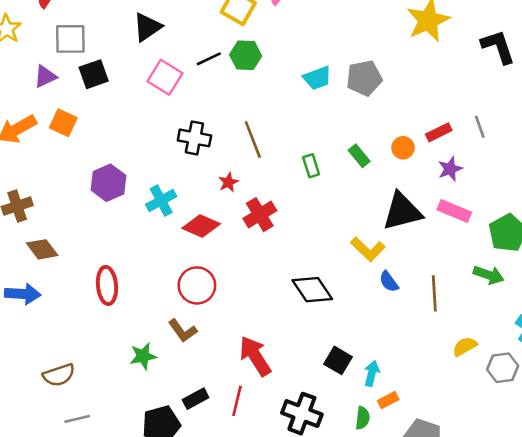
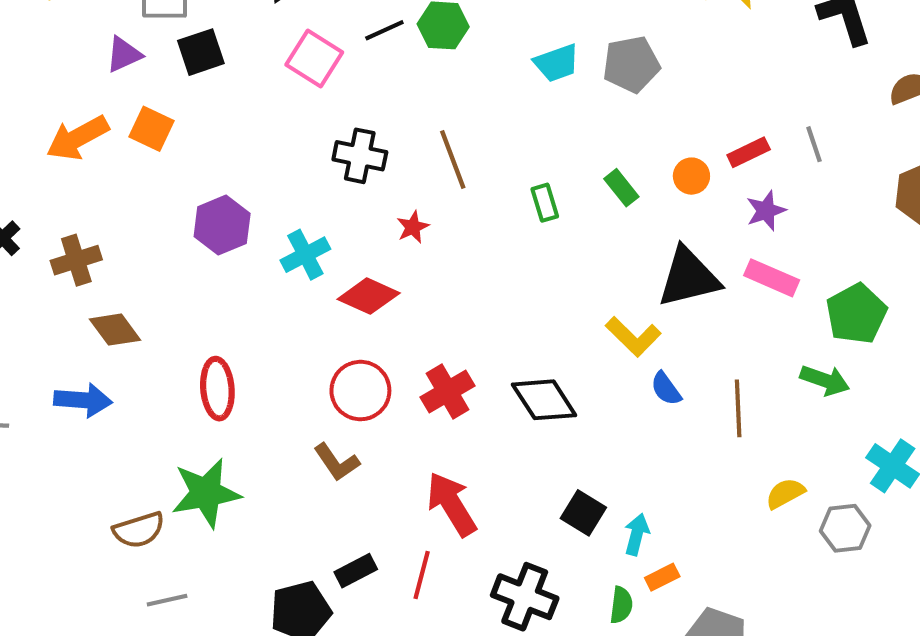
red cross: (260, 215) -> (448, 391), moved
green star: (143, 356) -> (206, 493), moved, size x1.6

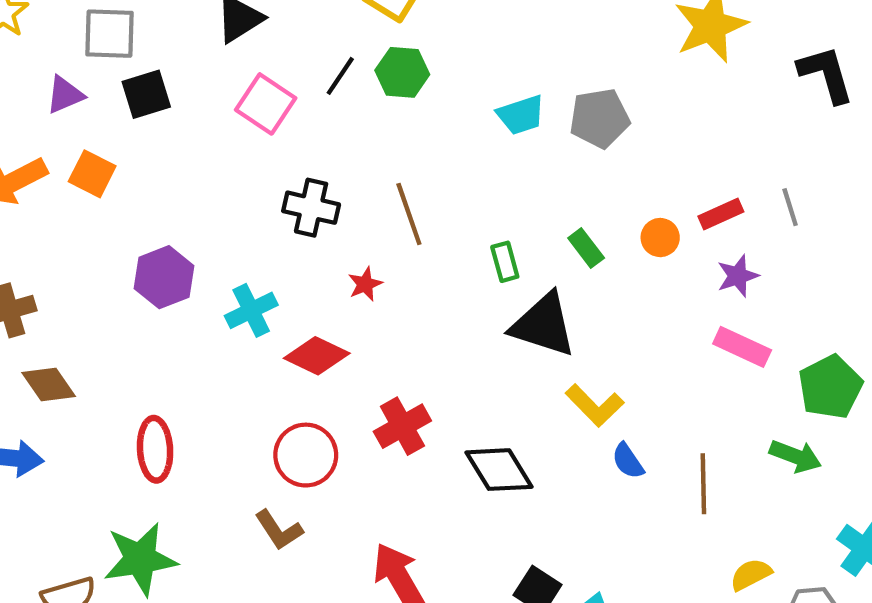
black line: (384, 30) -> (340, 76), turned -33
black triangle: (689, 277) -> (543, 325), moved, turned 30
red cross: (448, 391) -> (402, 426), moved

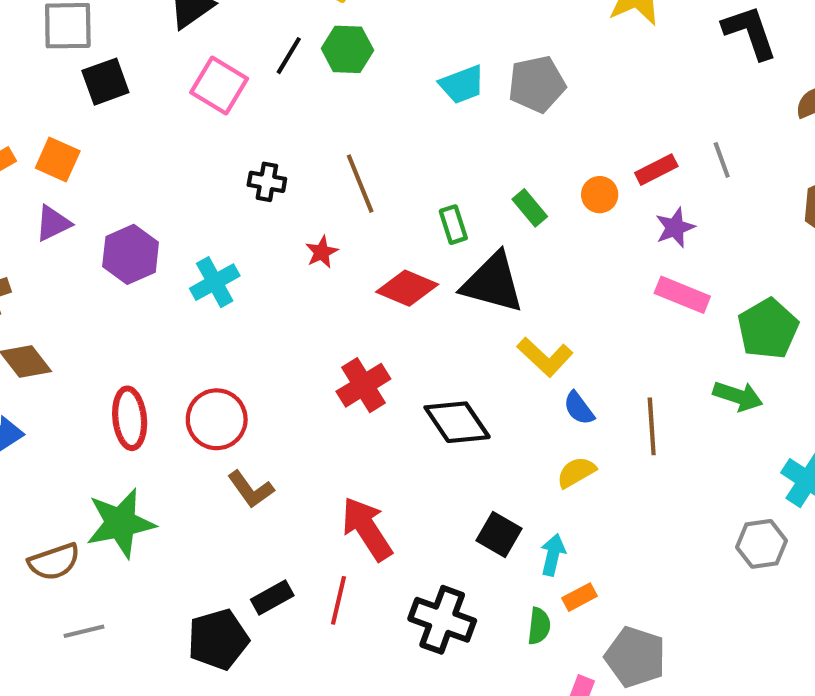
purple triangle: (65, 95) -> (53, 223), moved
black cross: (311, 208) -> (267, 182), size x0.7
red diamond: (317, 356) -> (407, 288), moved
red circle: (306, 455) -> (217, 419), moved
yellow semicircle: (751, 574) -> (576, 472), moved

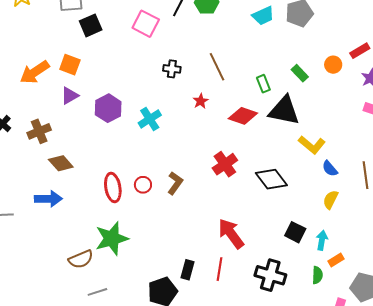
red circle: (217, 419) -> (143, 185), moved, size x0.6
yellow semicircle: (576, 472) -> (331, 200), turned -30
brown L-shape: (251, 489) -> (175, 183), moved, turned -105
black rectangle: (272, 597) -> (187, 270), turned -42

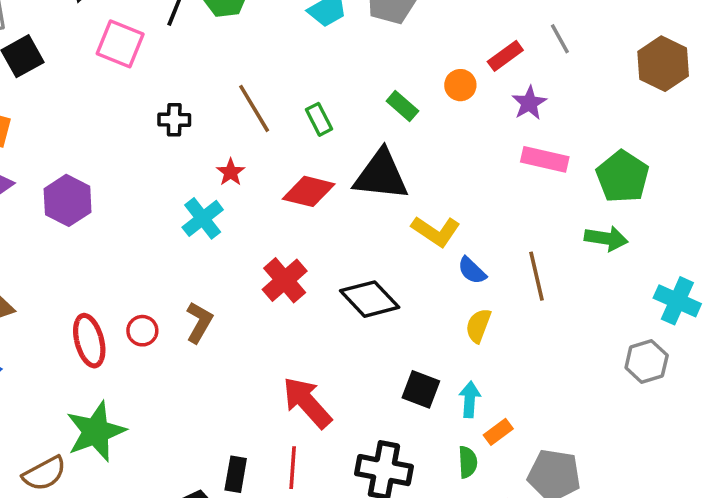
green rectangle: (263, 84) -> (319, 119), moved
cyan cross: (150, 119) -> (203, 218), moved

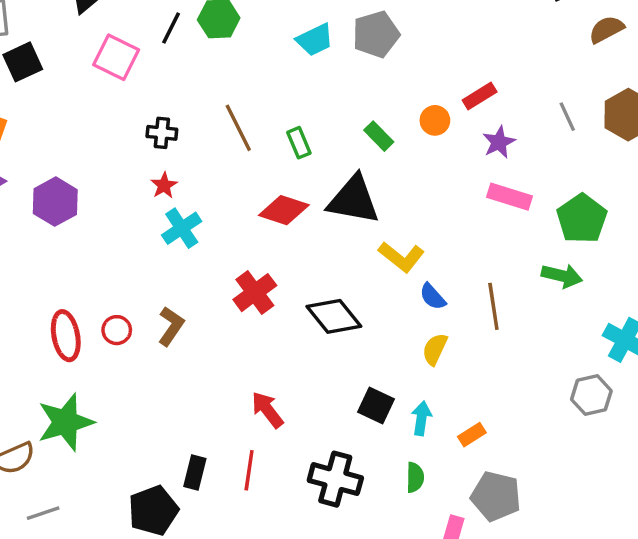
gray line: (560, 39) -> (567, 117), moved
red star: (231, 172) -> (164, 185), moved
red arrow: (307, 403) -> (267, 410), size x0.7
orange rectangle: (498, 432) -> (472, 435), moved

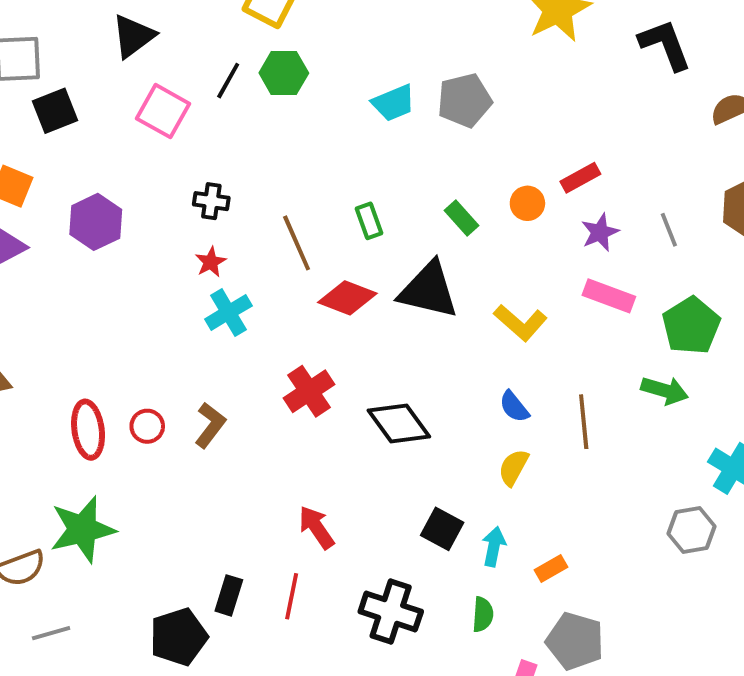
gray line: (567, 117) -> (669, 230), moved
brown line: (238, 128) -> (297, 243), moved
purple hexagon: (55, 202) -> (96, 222), moved
yellow L-shape: (401, 257) -> (520, 323), moved

